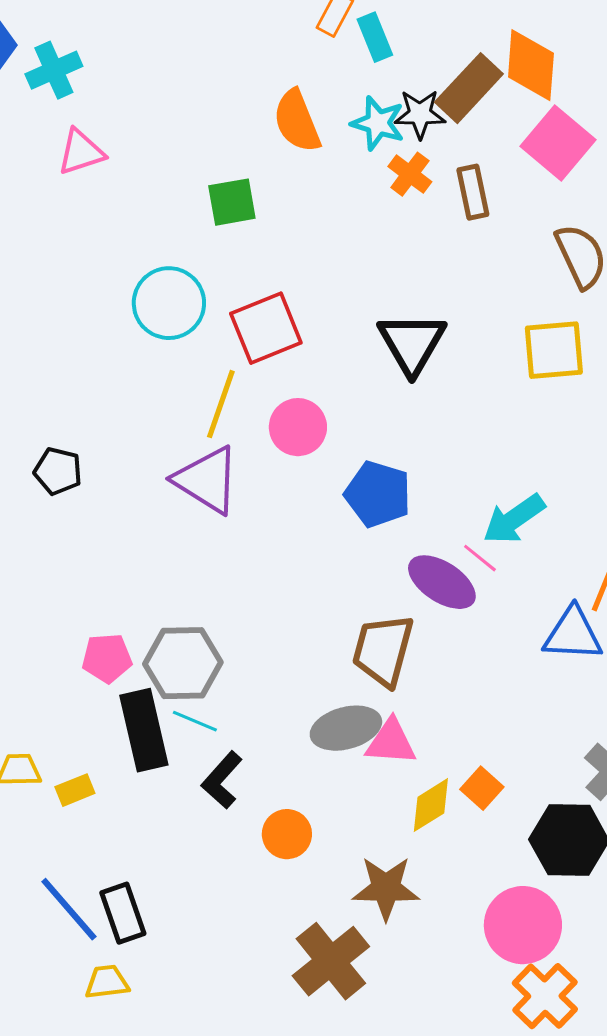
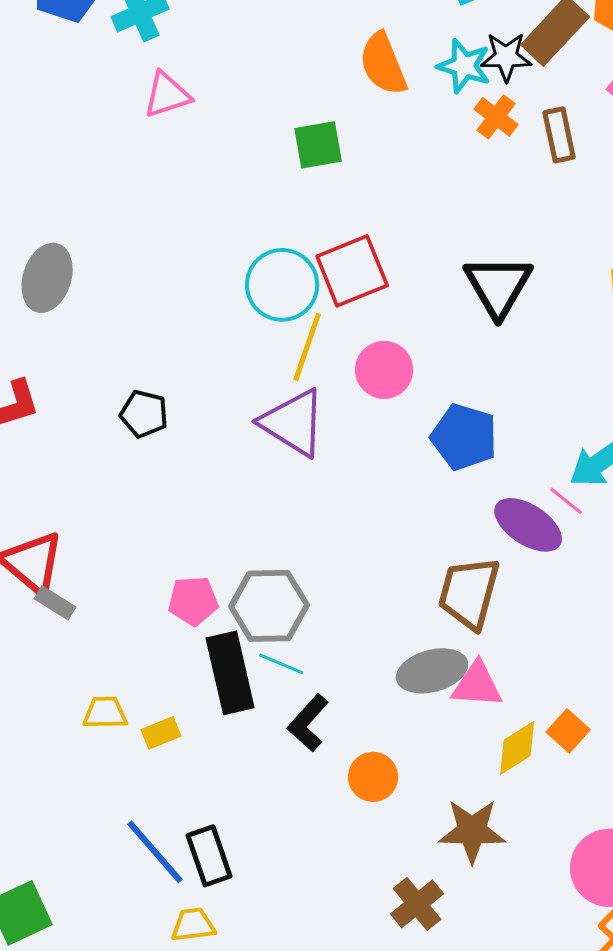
cyan circle: (169, 303) -> (282, 285), moved
brown cross: (331, 961) -> (417, 904), size x0.7

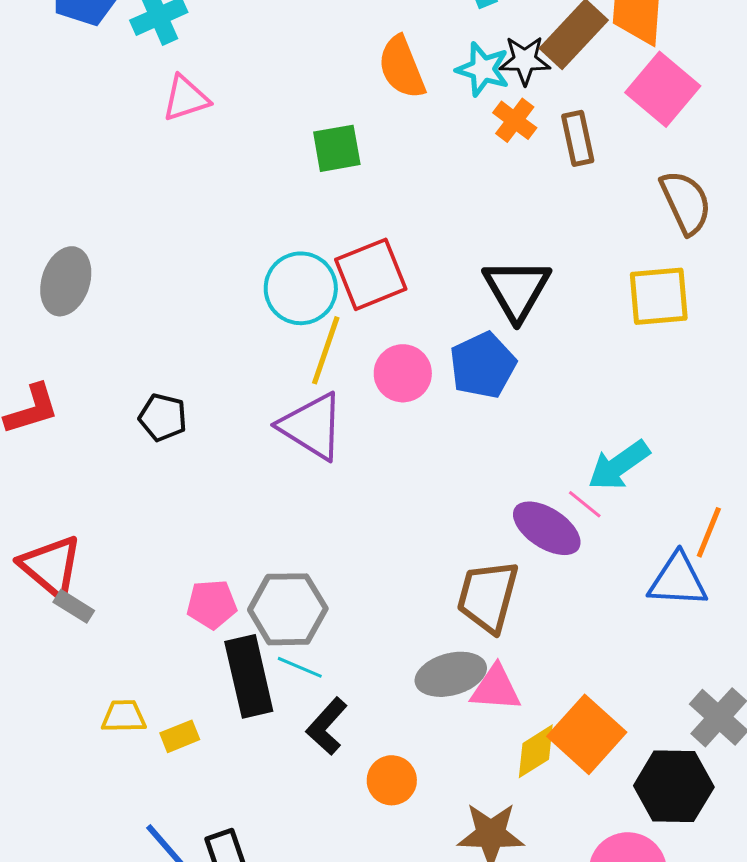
blue pentagon: (464, 437) -> (483, 365), moved, turned 30
orange square: (568, 731) -> (587, 734), size x1.8

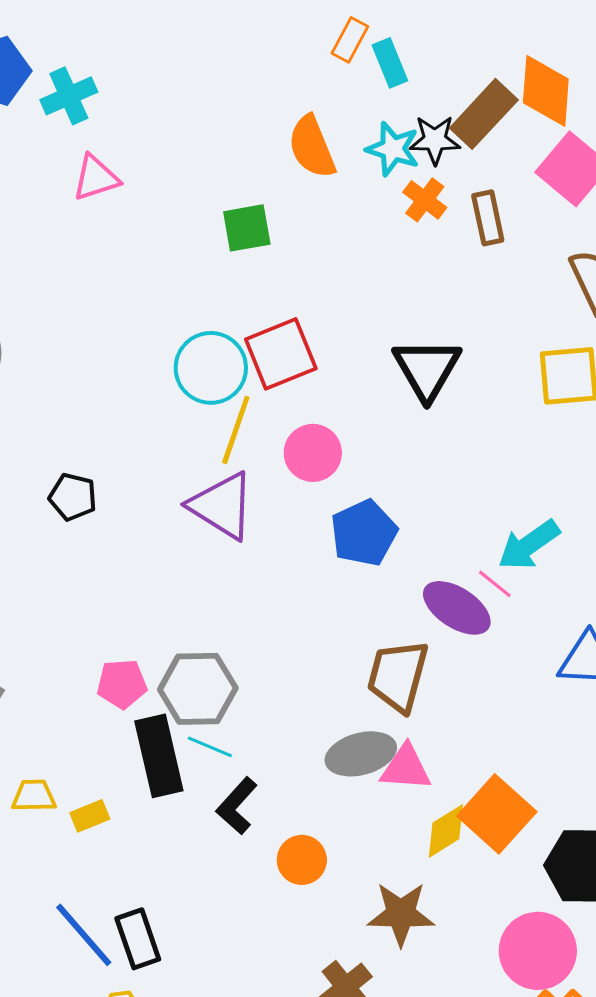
blue pentagon: (483, 365) -> (364, 533), moved

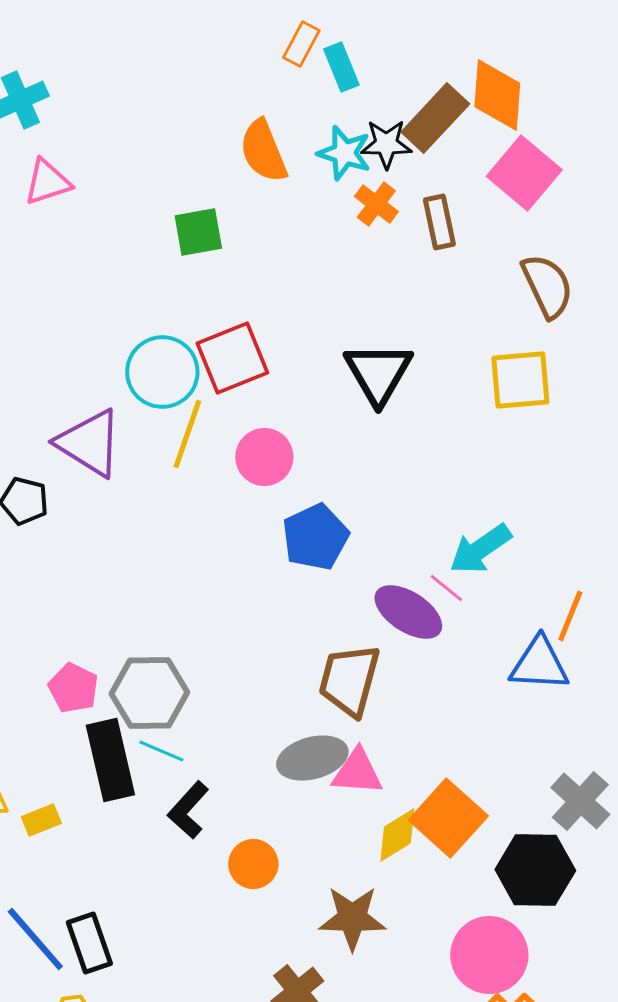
purple triangle: (222, 506) -> (89, 443), moved
pink pentagon: (122, 684) -> (73, 688), turned 30

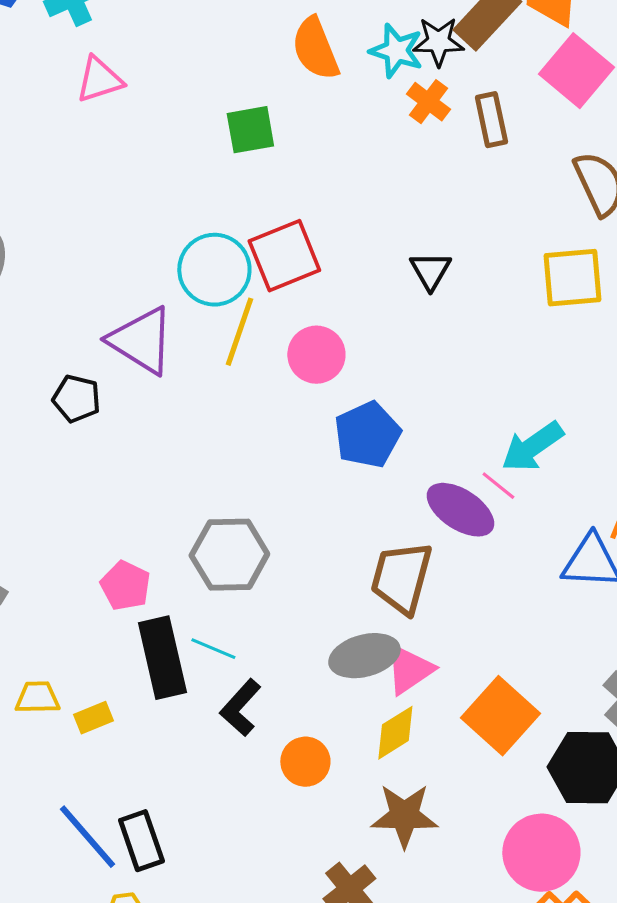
black triangle: (378, 373) -> (430, 271), size x0.6
gray hexagon: (149, 693) -> (229, 555), moved
pink triangle: (357, 772) -> (409, 670), turned -38
yellow diamond: (397, 835) -> (395, 733), moved

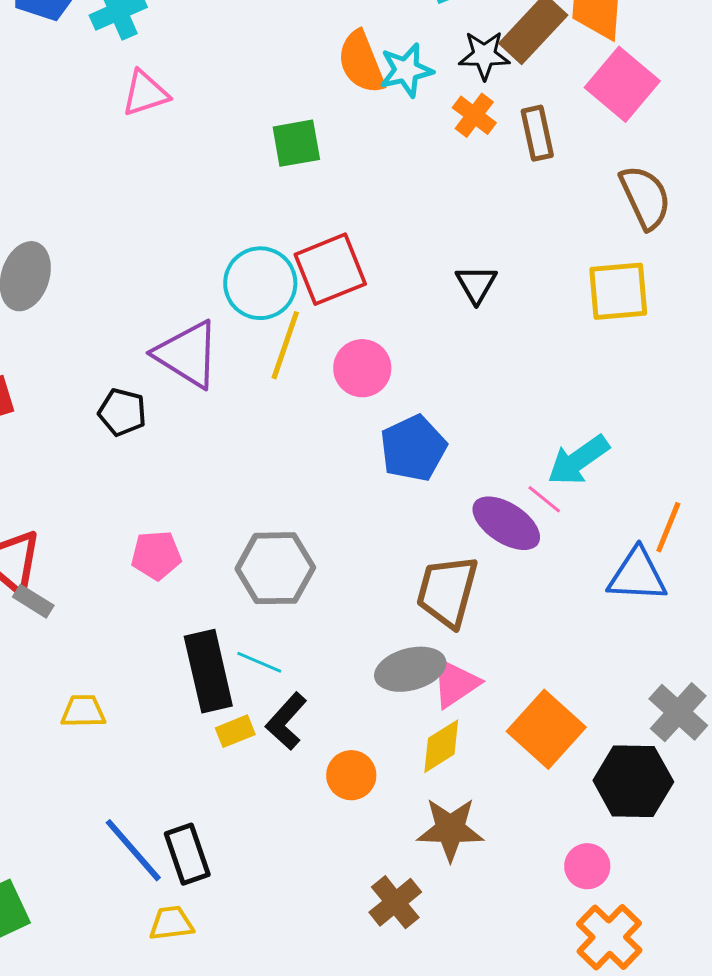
cyan star: (396, 51) -> (406, 70), moved, turned -30
pink pentagon: (125, 586) -> (156, 555), moved, turned -30
yellow rectangle: (93, 718) -> (235, 731), moved
pink circle: (541, 853) -> (587, 866), size x0.6

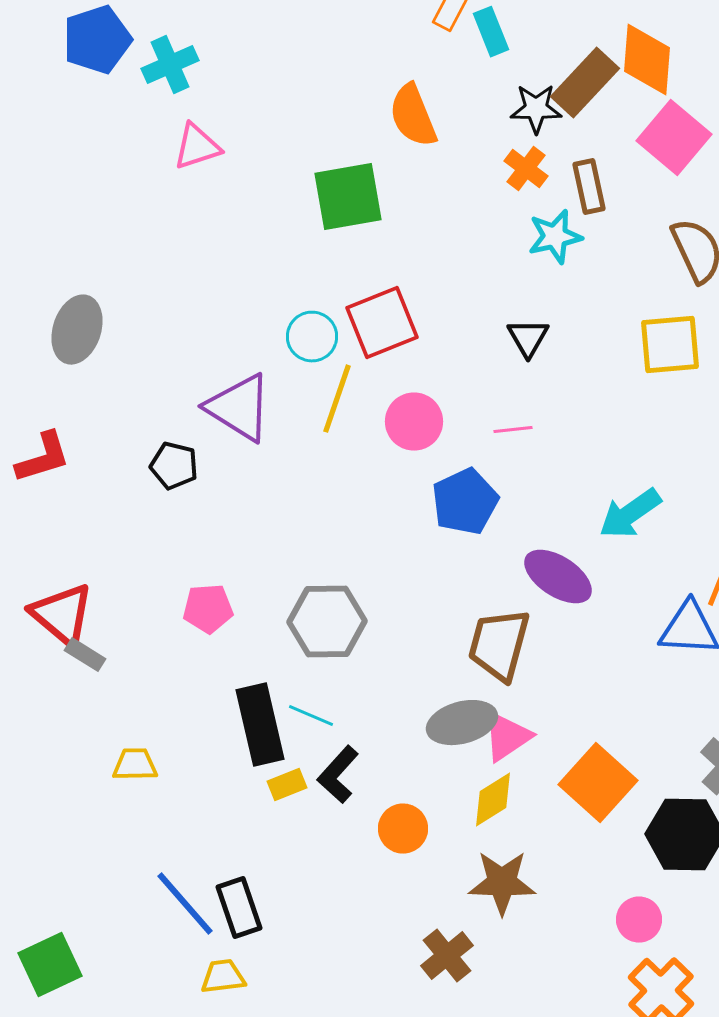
cyan star: (406, 70) -> (555, 237), moved
green square: (296, 143) -> (348, 197), size x1.4
cyan circle: (260, 283) -> (312, 337), size x0.7
pink line: (544, 499) -> (513, 430), moved, turned -45

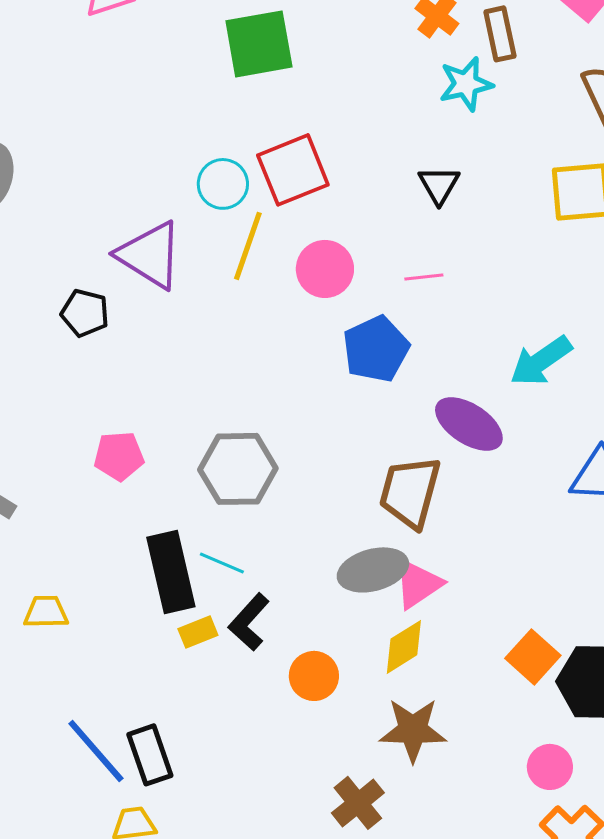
orange square: (598, 783) -> (533, 657), moved, size x0.7

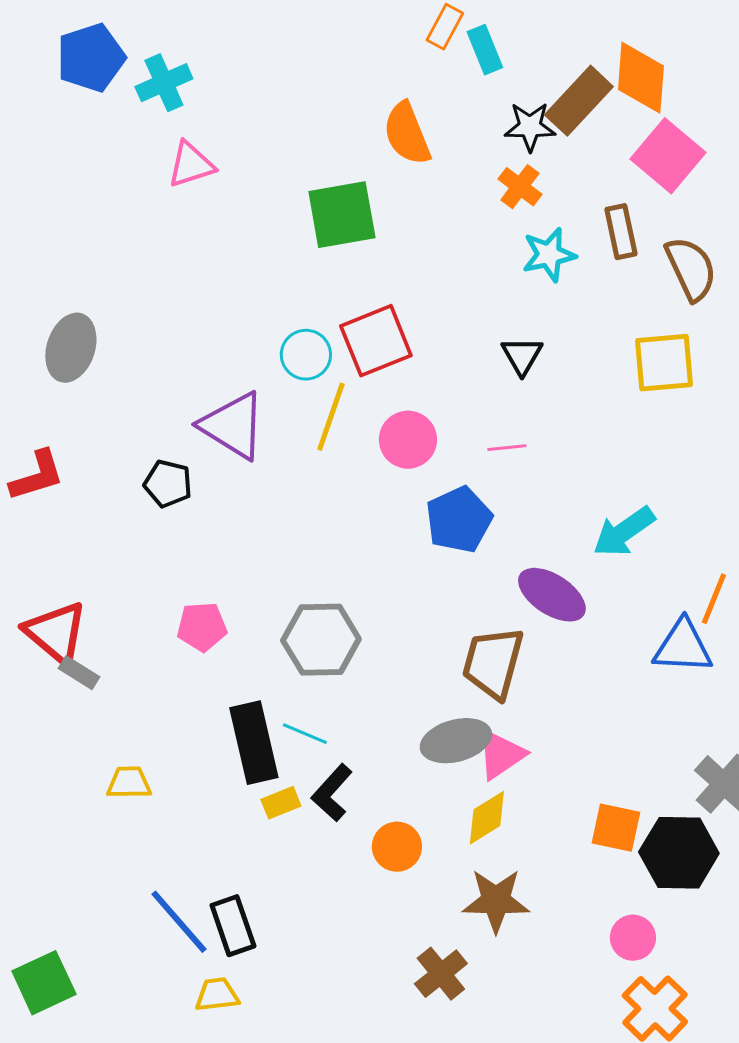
brown rectangle: (500, 34) -> (621, 232), moved
orange square: (533, 657) -> (616, 828), turned -30

